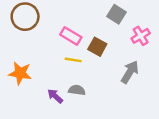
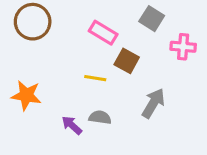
pink rectangle: (71, 36) -> (103, 33), moved
pink cross: (141, 36) -> (183, 47), turned 36
gray arrow: (130, 72) -> (153, 103), moved

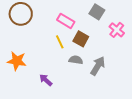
pink cross: (183, 47) -> (117, 30), turned 35
yellow line: (95, 78) -> (60, 42), moved, turned 56
gray semicircle: (100, 117) -> (76, 60), moved

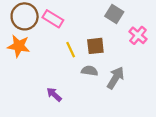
pink rectangle: (66, 21) -> (53, 19), moved
brown square: (81, 39) -> (95, 46), turned -35
orange star: (17, 61) -> (19, 46), moved

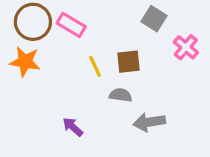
gray arrow: (116, 78) -> (149, 122), moved, turned -130

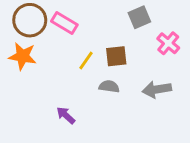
gray square: (154, 19) -> (139, 17), turned 35
yellow line: (95, 66) -> (86, 61), turned 60
gray arrow: (149, 122) -> (157, 89), moved

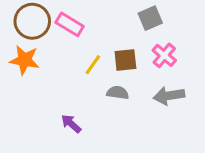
pink cross: (168, 43) -> (164, 55), moved

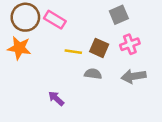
pink cross: (164, 55) -> (130, 44), turned 30
brown square: (125, 60) -> (99, 48), turned 30
yellow line: (93, 65) -> (73, 52), turned 63

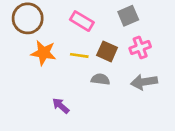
pink rectangle: (55, 20) -> (82, 21), moved
orange star: (19, 48) -> (44, 53), moved

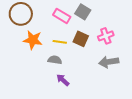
gray square: (128, 16) -> (83, 12), moved, turned -35
gray semicircle: (100, 79) -> (55, 60), moved
purple arrow: (61, 106) -> (63, 80), moved

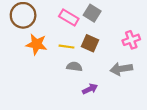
pink cross: (106, 36) -> (131, 40), moved
gray semicircle: (55, 60) -> (74, 67), moved
purple arrow: (63, 80) -> (90, 89), moved, turned 112

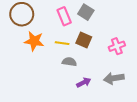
pink rectangle: (69, 18) -> (64, 16), turned 36
pink cross: (131, 40) -> (117, 46), moved
gray arrow: (121, 69) -> (114, 78), moved

